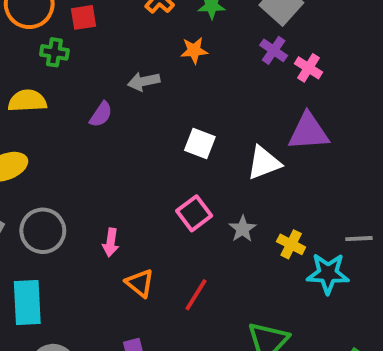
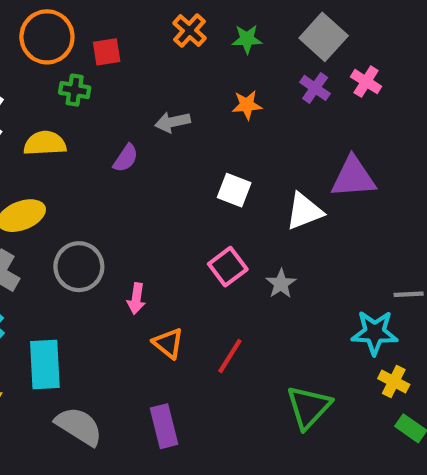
orange star: (194, 50) -> (247, 105), moved
pink cross: (309, 68) -> (366, 82), moved
gray circle: (43, 231) -> (79, 267), moved
yellow cross: (291, 244) -> (394, 382), moved

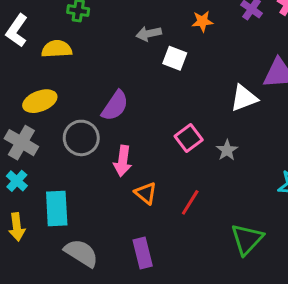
purple semicircle: (126, 158) -> (115, 106), moved, size x1.5
white square: (234, 190) -> (175, 58), moved
pink arrow: (136, 299) -> (123, 161), size x1.4

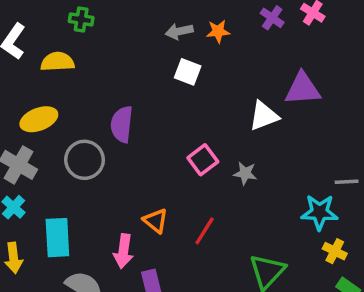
gray arrow: (149, 34) -> (179, 31), moved
purple semicircle: (115, 106) -> (122, 124), turned 152
gray star: (227, 150) -> (245, 173), turned -30
pink arrow: (123, 161) -> (123, 251), moved

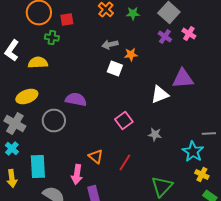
orange star: (218, 31) -> (131, 54), moved
purple semicircle: (122, 124) -> (76, 100), turned 95
gray star: (245, 173) -> (155, 134), moved
cyan star: (320, 212) -> (193, 152), turned 30

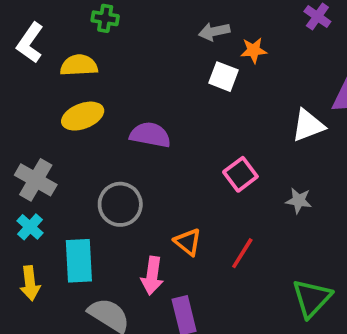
yellow ellipse: (27, 96) -> (83, 116), moved
gray circle: (54, 120) -> (120, 204), moved

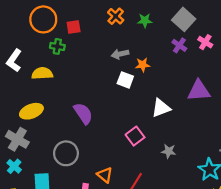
yellow ellipse: (83, 116) -> (31, 111), moved
white triangle: (308, 125) -> (161, 108), moved
purple semicircle: (150, 135) -> (83, 113), turned 45

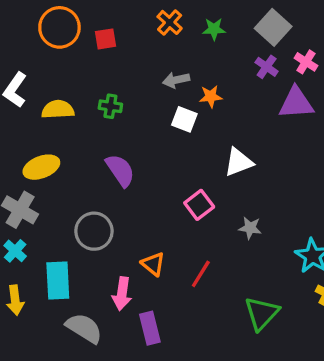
green cross: (57, 46) -> (110, 106), moved
purple triangle: (199, 91) -> (296, 103), moved

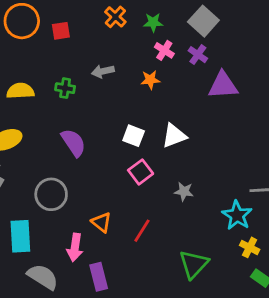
pink cross: (306, 62) -> (164, 50), moved
gray arrow: (176, 80) -> (103, 71), moved
white square: (184, 119) -> (134, 136), moved

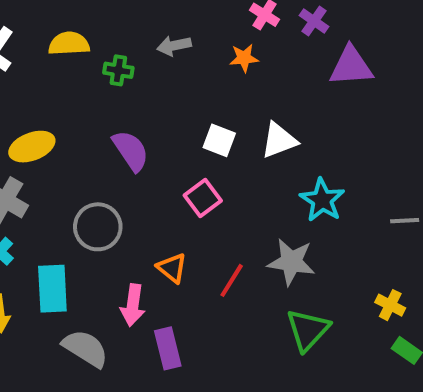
yellow semicircle: (20, 91) -> (69, 44), moved
pink square: (141, 172) -> (203, 198), moved
gray star: (184, 192) -> (291, 262), moved, size x1.6
cyan star: (237, 215) -> (322, 200), moved

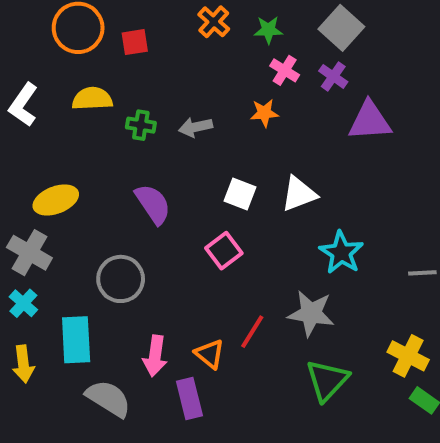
gray arrow: (174, 46) -> (196, 127), moved
orange triangle: (172, 268) -> (210, 354), moved
yellow cross: (390, 305) -> (408, 356), size x1.4

